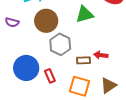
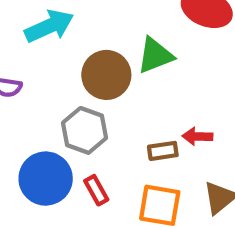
brown circle: (46, 21) -> (106, 75), moved
gray hexagon: (60, 44) -> (85, 130), moved

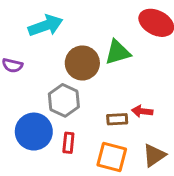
red rectangle: (96, 190) -> (68, 143), turned 30

